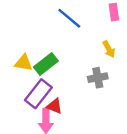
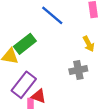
green rectangle: (46, 64) -> (25, 44), moved

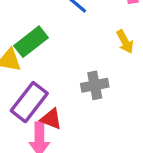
gray cross: (78, 70) -> (95, 85), moved

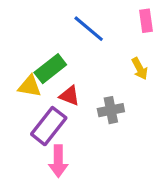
red triangle: (51, 119) -> (69, 96), moved

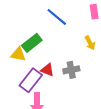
red triangle: (69, 96) -> (47, 70), moved

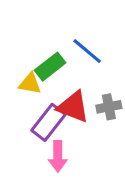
blue line: (57, 17) -> (87, 51), moved
red triangle: (47, 70) -> (73, 107), size x1.6

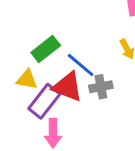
blue line: (87, 51) -> (81, 65), moved
yellow triangle: (30, 84) -> (27, 79), moved

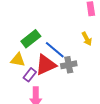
red triangle: (68, 87) -> (46, 65), turned -45
purple rectangle: (44, 101) -> (30, 75), size x0.6

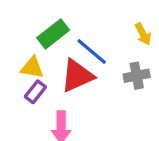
gray cross: (69, 65) -> (137, 76), moved
purple rectangle: (30, 75) -> (35, 92), moved

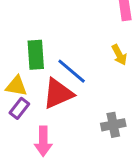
green rectangle: (53, 34) -> (36, 55), turned -56
gray cross: (137, 76) -> (113, 125), moved

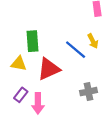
blue line: (72, 71) -> (76, 50), moved
purple rectangle: (19, 108) -> (21, 95), moved

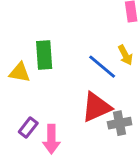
yellow triangle: (19, 64) -> (20, 72), moved
red triangle: (49, 69) -> (96, 107), moved

